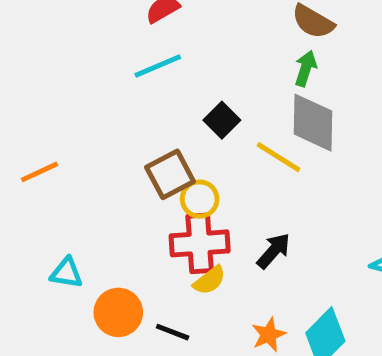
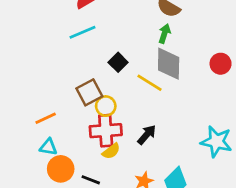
orange line: (39, 172) -> (46, 118), moved
cyan triangle: (67, 273) -> (48, 147), moved

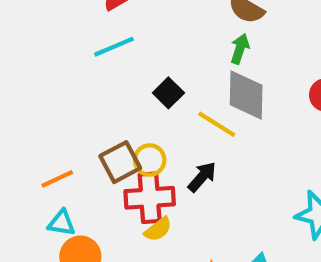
brown square: (89, 92) -> (120, 162), moved
black arrow: (147, 135) -> (202, 177), moved

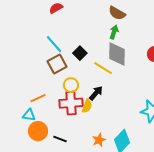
cyan line: (114, 47) -> (54, 44), moved, turned 72
brown square: (120, 162) -> (57, 64), moved
orange line: (57, 179) -> (38, 98), moved
yellow semicircle: (158, 229) -> (87, 106), moved, turned -32

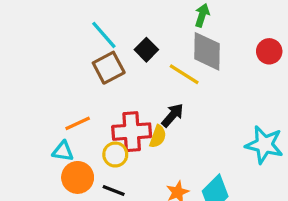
yellow circle: (71, 85) -> (115, 155), moved

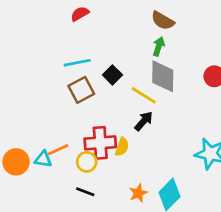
cyan line: (104, 35) -> (77, 63), turned -60
black arrow: (173, 115) -> (144, 121), moved
orange line: (78, 123) -> (58, 150), moved
orange circle: (78, 177) -> (16, 162), moved

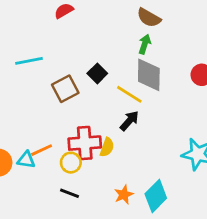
cyan line: (77, 63) -> (29, 61), moved

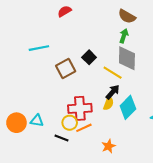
yellow semicircle: (107, 147) -> (108, 103), moved
orange line: (42, 150) -> (84, 128), moved
black line: (69, 193) -> (61, 138), moved
cyan diamond: (156, 196) -> (128, 107), moved

